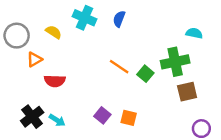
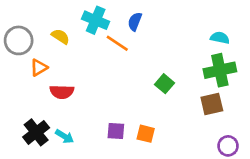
green cross: (175, 62) -> (220, 70), moved
orange line: (119, 67) -> (117, 43), moved
purple square: (102, 115) -> (116, 131), turned -35

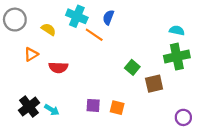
gray circle: (19, 40) -> (15, 20), moved
red semicircle: (62, 92) -> (58, 67), moved
brown square: (212, 104) -> (154, 84), moved

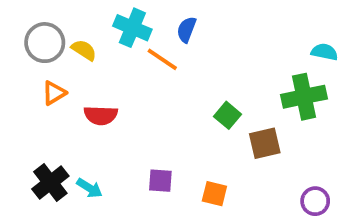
gray circle: (15, 20) -> (45, 43), moved
cyan semicircle: (177, 30) -> (324, 52), moved
orange square: (117, 108) -> (214, 194), moved

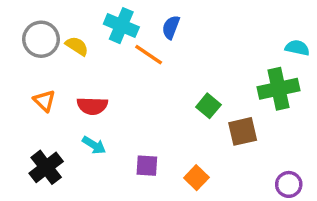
orange triangle: (54, 93) -> (44, 101), moved, turned -45
cyan arrow: (90, 188) -> (94, 145), moved
orange square: (214, 194) -> (196, 178), turned 30

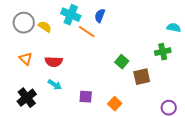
green cross: (278, 89) -> (163, 52), size x0.7

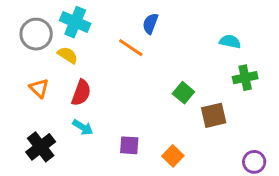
cyan cross: (71, 15) -> (75, 22), moved
yellow semicircle: (45, 27) -> (68, 55), moved
cyan semicircle: (174, 28) -> (230, 42), moved
red semicircle: (54, 62) -> (81, 93), turned -72

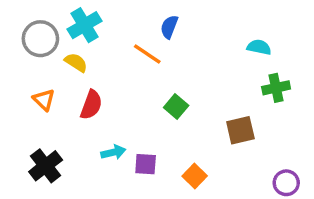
cyan cross: (75, 22) -> (84, 25), turned 36
green square: (183, 93) -> (176, 107), moved
cyan arrow: (83, 127) -> (113, 152), moved, turned -45

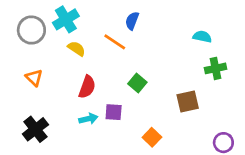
yellow semicircle: (76, 62) -> (76, 49), moved
red semicircle: (91, 105) -> (87, 87), moved
purple square: (146, 164) -> (114, 112), moved

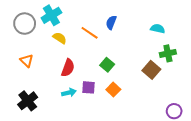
blue semicircle: (132, 21) -> (111, 22), moved
brown square: (188, 102) -> (151, 70), moved, turned -36
orange square: (152, 137) -> (113, 90), moved

